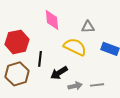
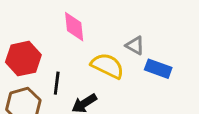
gray triangle: (88, 27) -> (135, 45), moved, turned 32

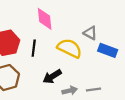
black line: (57, 83) -> (34, 48), moved

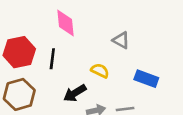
yellow semicircle: (70, 48) -> (100, 71), moved, size x0.6
blue rectangle: (108, 50) -> (146, 79), moved

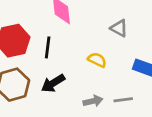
black arrow: (75, 93) -> (53, 83), moved

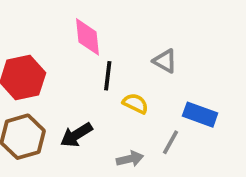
black line: (48, 47) -> (108, 76), moved
gray line: (123, 100) -> (171, 142), moved, turned -54

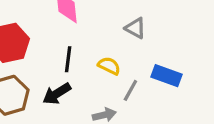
black line: (108, 76) -> (68, 59), moved
gray line: (171, 142) -> (130, 90), moved

